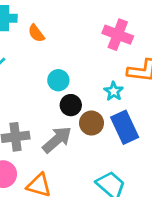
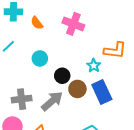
pink cross: (118, 35) -> (73, 24), moved
cyan circle: (58, 80) -> (40, 58), moved

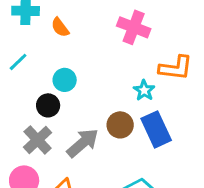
pink cross: (73, 24) -> (134, 27), moved
black circle: (62, 76) -> (48, 105), moved
gray cross: (22, 99) -> (38, 140), turned -36

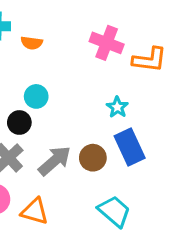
orange semicircle: (60, 27) -> (32, 43), turned -45
orange L-shape: (176, 68) -> (149, 60), moved
brown circle: (120, 125) -> (93, 158), moved

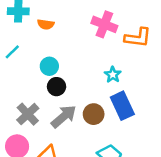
black circle: (19, 122) -> (57, 87), moved

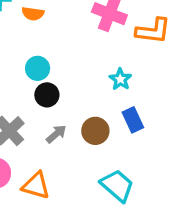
blue rectangle: (122, 106) -> (133, 120), size x0.7
gray arrow: (64, 116) -> (56, 134), size x0.6

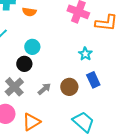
black circle: (47, 95) -> (24, 64), moved
orange triangle: (36, 186) -> (31, 122), turned -48

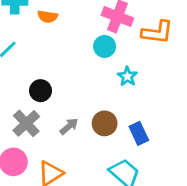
cyan circle: (32, 47) -> (105, 46), moved
blue rectangle: (93, 80) -> (139, 133), moved

